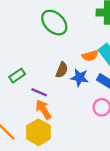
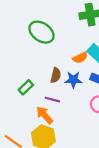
green rectangle: (17, 76) -> (26, 87), moved
purple line: (39, 92) -> (52, 100), moved

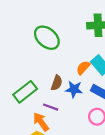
orange semicircle: (80, 58) -> (83, 68), turned 152
green rectangle: (26, 87) -> (25, 92), size x1.5

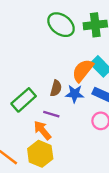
green ellipse: (47, 38) -> (61, 25), moved
orange semicircle: (83, 68) -> (83, 70), size x1.5

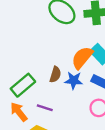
purple line: (51, 114) -> (45, 108), moved
orange arrow: (42, 130) -> (19, 112), moved

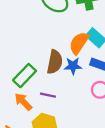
brown semicircle: (55, 74) -> (55, 62), size x1.5

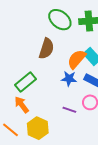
brown semicircle: (55, 62) -> (46, 49), moved
purple line: (48, 95) -> (69, 110), moved

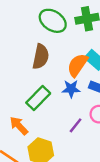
green rectangle: (26, 82) -> (38, 98), moved
purple line: (69, 110) -> (76, 125), turned -64

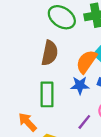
green rectangle: (38, 98) -> (47, 94), turned -45

